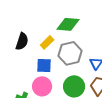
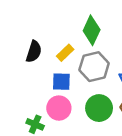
green diamond: (68, 24) -> (92, 30), turned -70

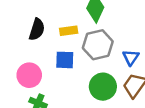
yellow rectangle: (65, 53) -> (69, 31), turned 36
pink circle: (59, 108) -> (29, 75), moved

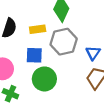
green circle: (103, 87) -> (44, 79), moved

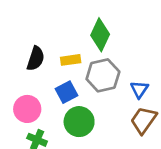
blue square: (34, 55) -> (66, 92), turned -30

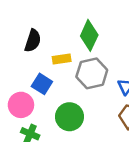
black semicircle: (36, 59) -> (33, 41), moved
blue square: (66, 92) -> (42, 84), moved, turned -30

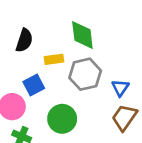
green diamond: (89, 35) -> (82, 35), turned -32
blue square: (42, 84) -> (34, 85), turned 30

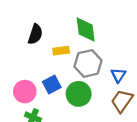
blue square: (34, 85) -> (52, 85), moved
green circle: (62, 119) -> (79, 94), moved

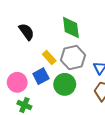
black semicircle: (35, 34) -> (27, 32), turned -54
yellow rectangle: (61, 51) -> (49, 58), moved, turned 56

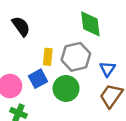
green diamond: (71, 28) -> (90, 24), moved
yellow rectangle: (49, 58) -> (48, 57), turned 48

